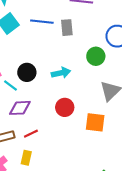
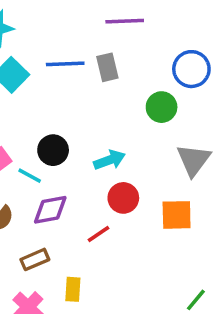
cyan arrow: (61, 73) -> (109, 160), moved
red line: (31, 134) -> (99, 234), moved

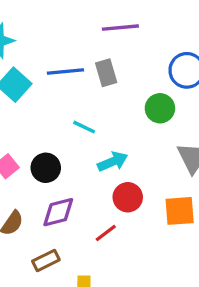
black circle: (53, 150) -> (46, 168), moved
cyan line: (30, 176) -> (84, 127), moved

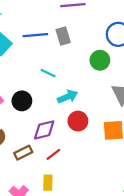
purple diamond: (58, 212) -> (44, 130), moved
red line: (106, 233) -> (53, 154), moved
brown rectangle: (46, 260) -> (23, 153), moved

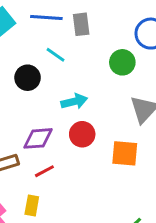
cyan line: (48, 73) -> (55, 55), moved
black circle: (22, 101) -> (28, 78), moved

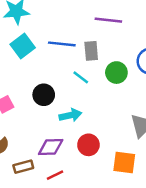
cyan line: (55, 55) -> (81, 77), moved
green circle: (122, 62) -> (116, 73), moved
cyan arrow: (74, 101) -> (70, 115), moved

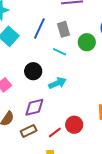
blue line: (62, 44) -> (39, 28), turned -60
red circle: (88, 145) -> (74, 125), moved
purple diamond: (51, 147) -> (34, 107), moved

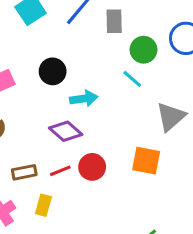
cyan line: (60, 52) -> (132, 79), moved
purple diamond: (34, 107) -> (66, 131), moved, turned 40
brown rectangle: (29, 131) -> (24, 172), moved

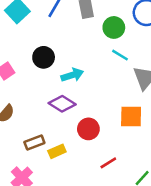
cyan line: (132, 79) -> (120, 55), moved
red line: (60, 171) -> (108, 163), moved
yellow rectangle: (43, 205) -> (57, 151), moved, turned 60

